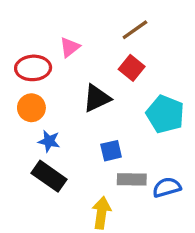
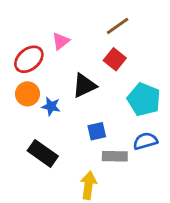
red ellipse: (33, 68) -> (29, 59), turned -36
blue star: (49, 141) -> (51, 106), moved
blue semicircle: (167, 187) -> (145, 141), moved

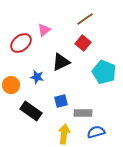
orange circle: (27, 94) -> (11, 85), moved
blue square: (97, 131) -> (61, 101), moved
blue semicircle: (145, 141) -> (96, 132), moved

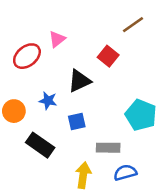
brown line: (85, 19) -> (133, 25), moved
cyan pentagon: (104, 72) -> (141, 115), moved
blue square: (61, 101) -> (77, 122), moved

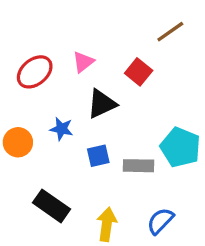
pink triangle: (57, 39) -> (83, 62), moved
black rectangle: (40, 145) -> (51, 206), moved
gray rectangle: (108, 148) -> (139, 166), moved
blue semicircle: (125, 173) -> (160, 221), turned -30

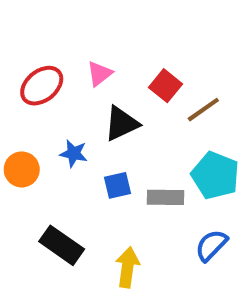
brown line: (170, 32) -> (203, 110), moved
blue semicircle: (160, 221) -> (211, 245), moved

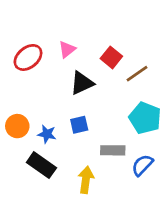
blue star: (74, 153) -> (47, 134), moved
orange circle: (22, 169) -> (17, 126), moved
gray rectangle: (165, 197) -> (113, 150), moved

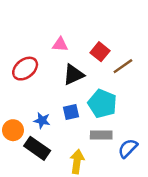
pink triangle: (67, 49) -> (60, 44), turned 42
red ellipse: (28, 57) -> (25, 69), moved
cyan pentagon: (145, 118) -> (102, 104), moved
orange circle: (17, 126) -> (13, 130), moved

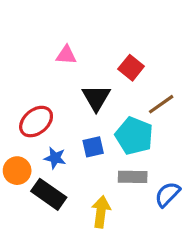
pink triangle: (60, 44) -> (66, 55), moved
brown line: (123, 66) -> (161, 104), moved
red ellipse: (25, 69) -> (36, 122), moved
black triangle: (73, 75) -> (96, 98), turned -35

